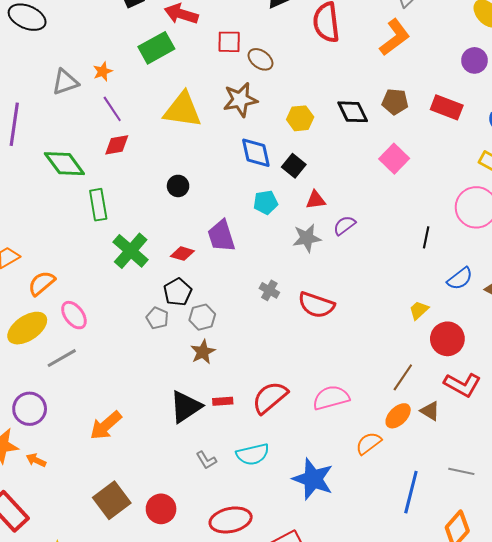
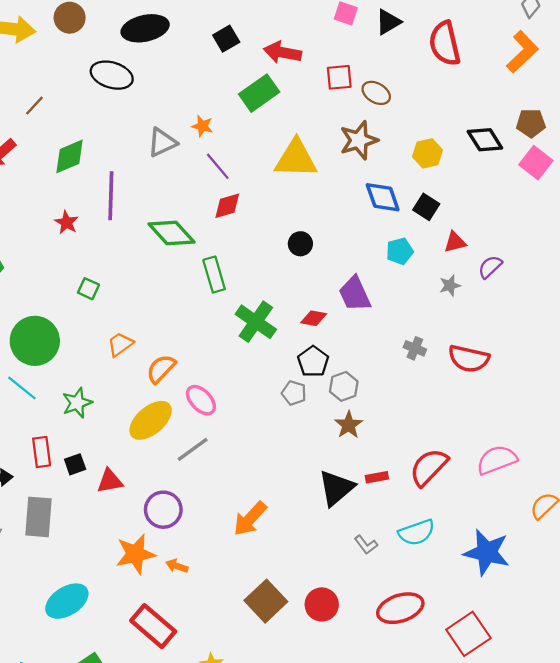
orange star: (103, 72) -> (202, 126), turned -30
pink square: (394, 159) -> (536, 163), moved
gray star: (307, 238) -> (450, 286), size x0.7

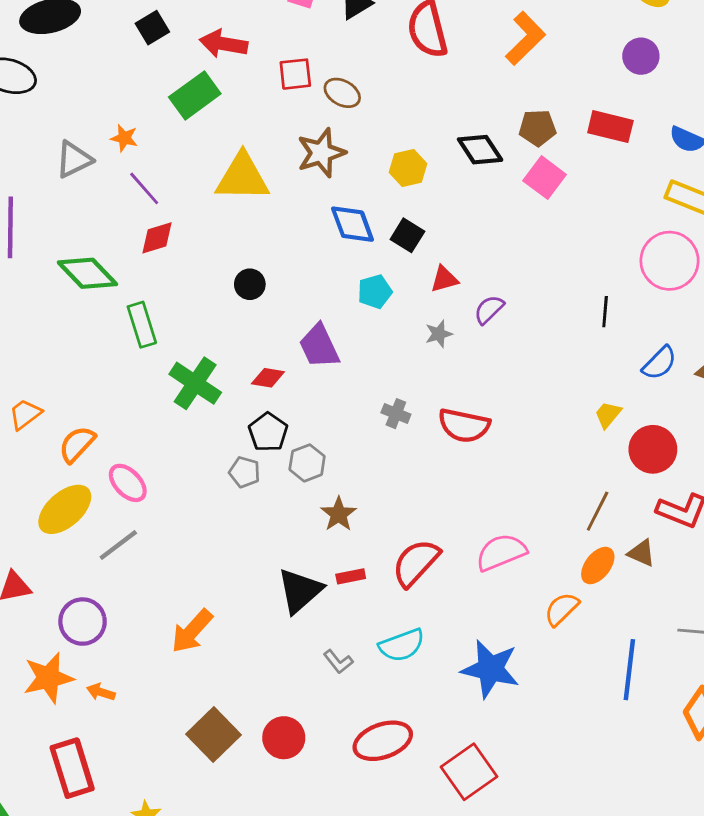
brown star: (349, 425) -> (339, 514), moved
red rectangle: (153, 626) -> (72, 768), turned 33

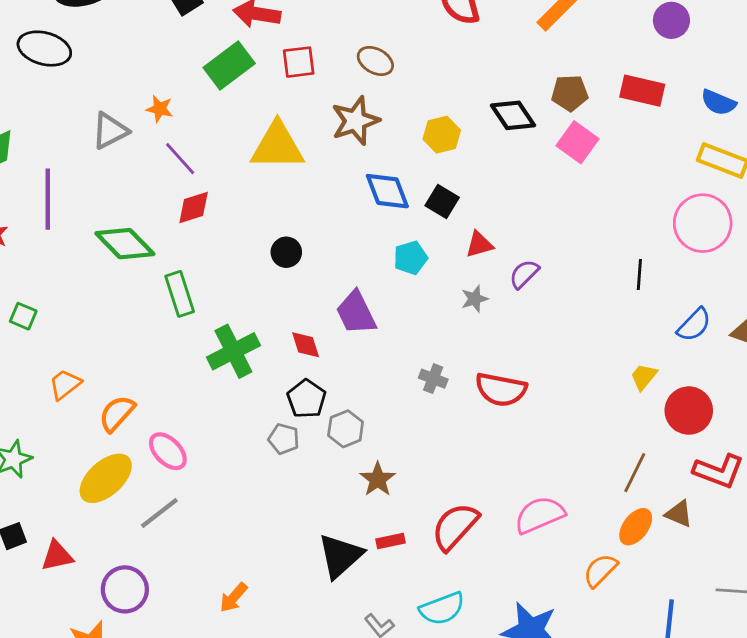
red square: (295, 74) -> (299, 62), moved
red diamond: (268, 378) -> (306, 345), turned 64
green cross: (195, 383) -> (233, 351), turned 30
orange arrow: (192, 631) -> (234, 597), size x0.7

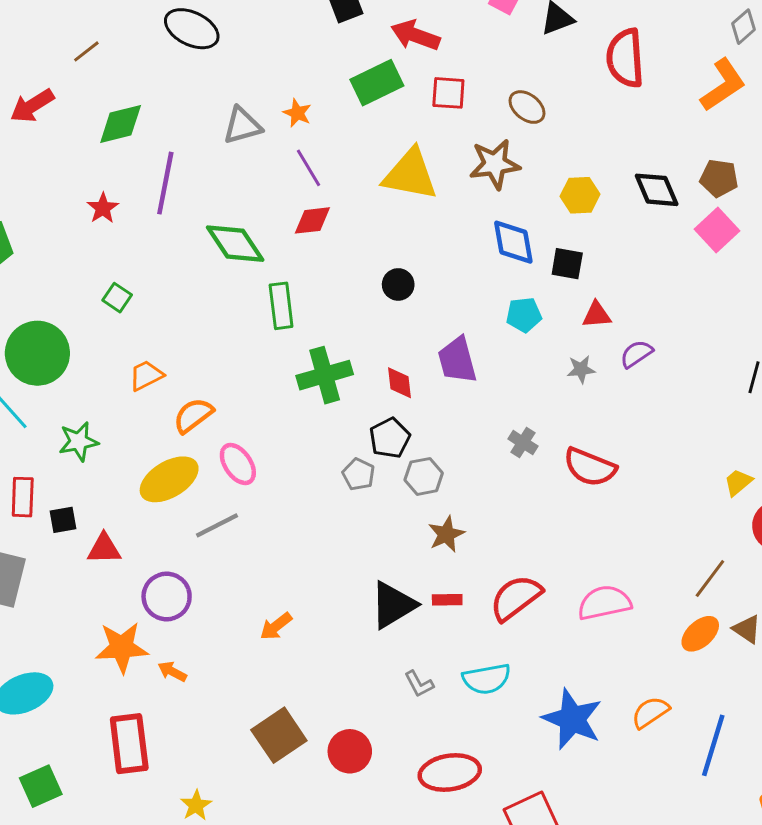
black square: (442, 201) -> (567, 264), turned -32
orange semicircle: (600, 570) -> (650, 712), moved

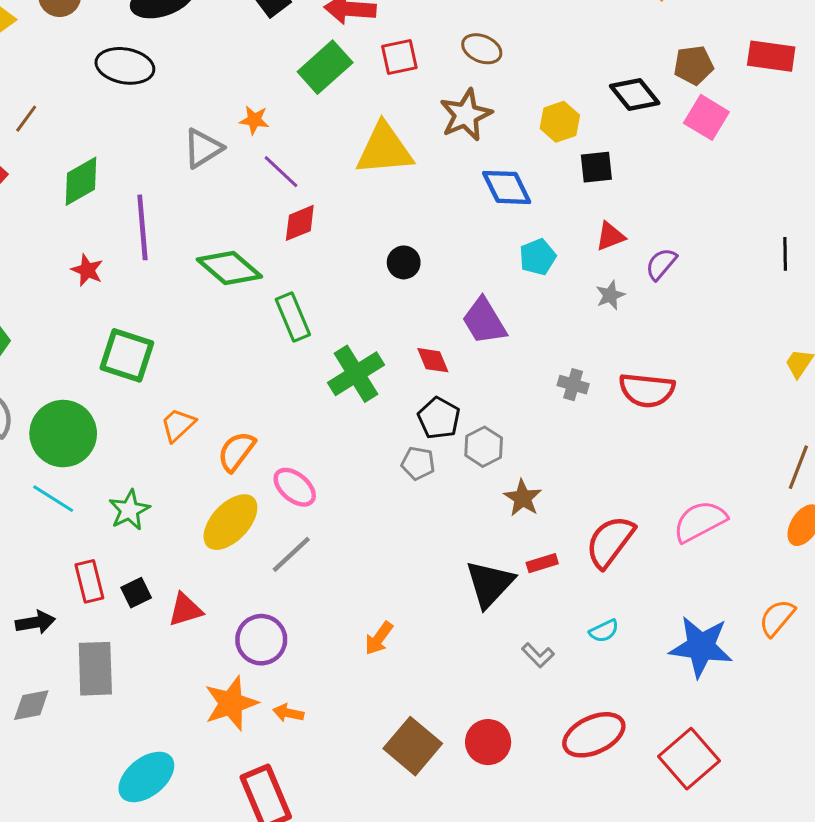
black square: (567, 264) -> (596, 167), moved
green square: (117, 298) -> (127, 355), size x1.8
cyan semicircle: (487, 679) -> (604, 631), size x0.6

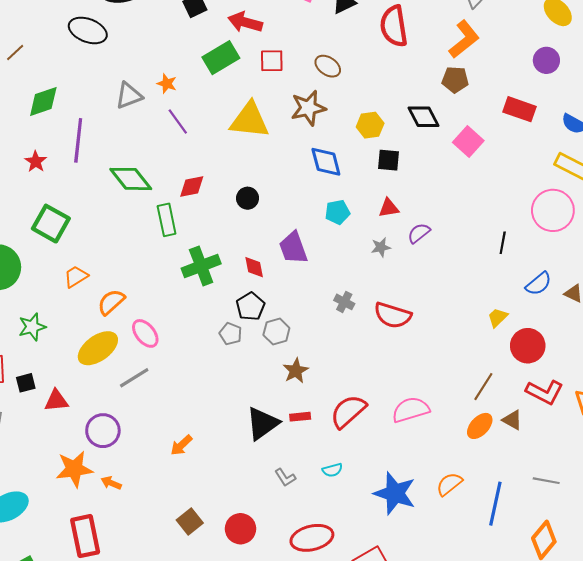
brown pentagon: (694, 65) -> (455, 80), moved
red diamond: (300, 223) -> (192, 187), moved
brown square: (413, 746) -> (190, 522), size x0.7

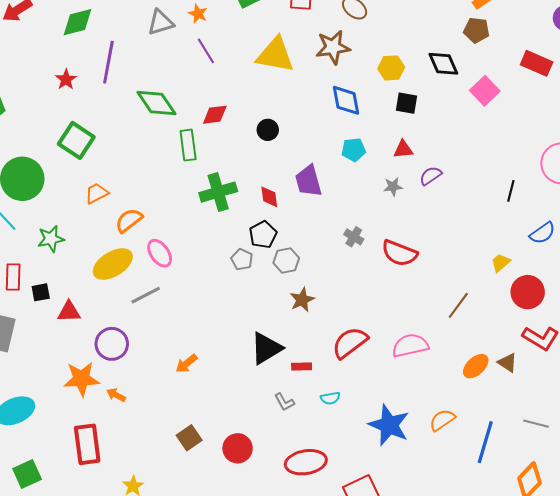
brown line: (483, 387) -> (458, 305), moved
red rectangle: (300, 417) -> (302, 367), moved

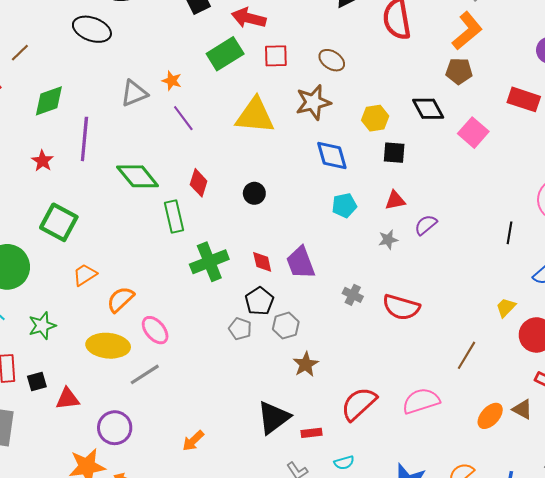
red diamond: (215, 115) -> (199, 183), turned -60
purple trapezoid: (308, 181) -> (301, 263), moved
yellow ellipse: (113, 264) -> (108, 346), turned 42

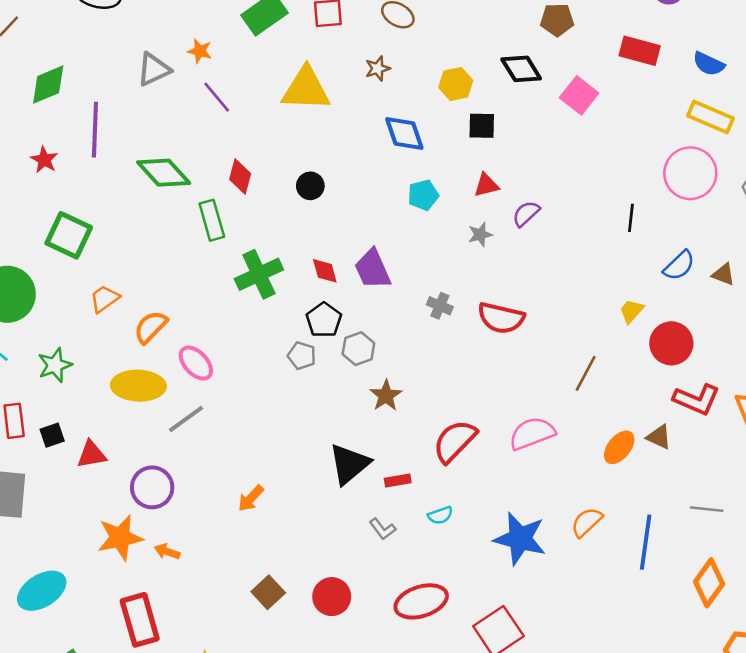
brown star: (313, 102) -> (378, 68), size x0.6

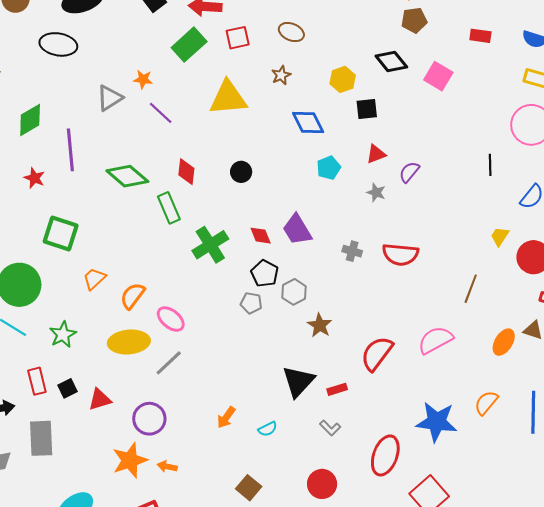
red rectangle: (640, 51) -> (480, 36), size x0.7
gray star: (480, 235) -> (376, 193), turned -30
cyan semicircle: (440, 515) -> (268, 429), moved
red circle: (332, 597) -> (322, 484), moved
red ellipse: (421, 601) -> (385, 455), moved, turned -45

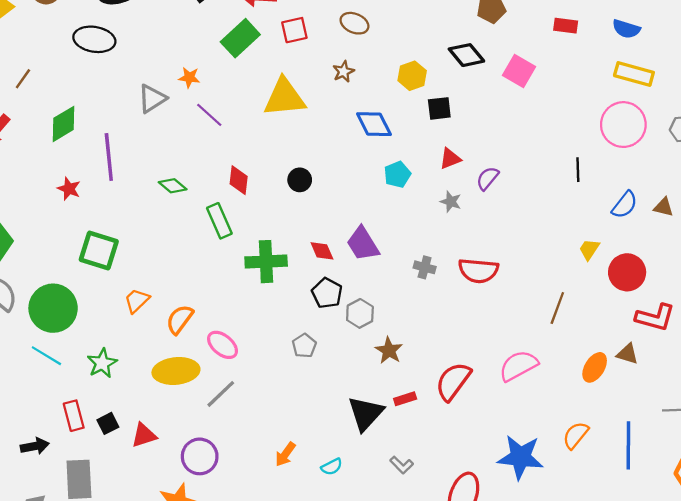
green diamond: (127, 176) -> (173, 186), size x0.6
green cross: (210, 245) -> (266, 262), turned 30
gray pentagon: (251, 303) -> (304, 346), moved, turned 30
red rectangle: (337, 389) -> (405, 399), moved

